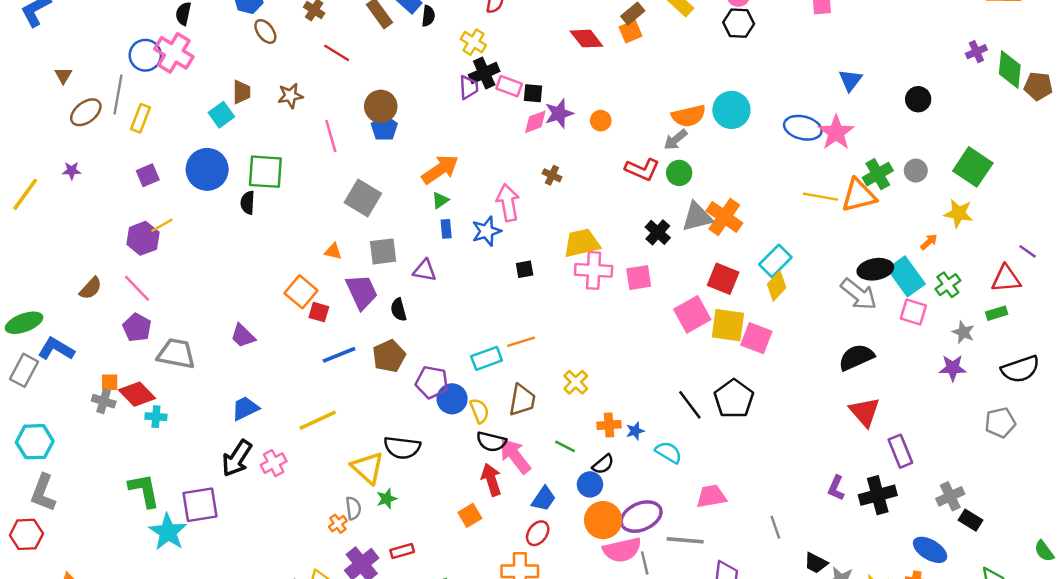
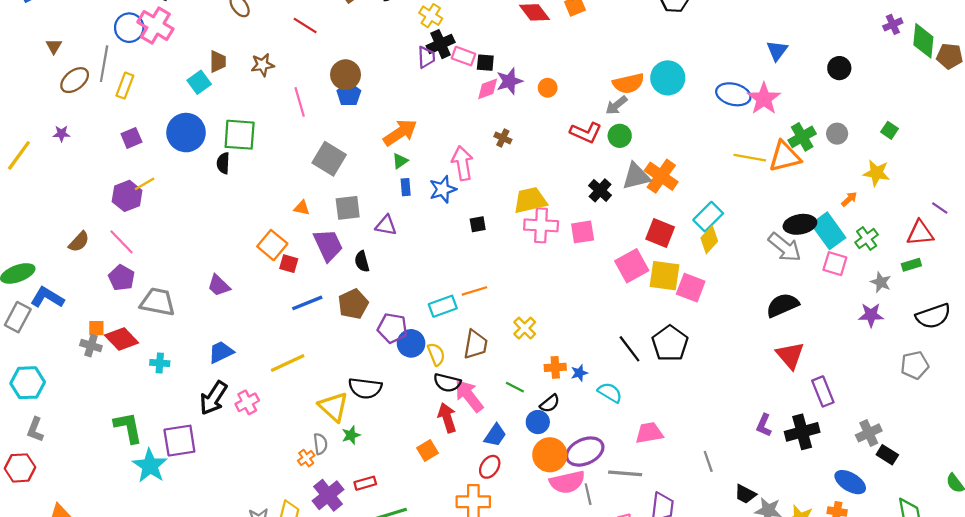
green square: (973, 167) -> (890, 130), size x0.5
cyan cross: (156, 417) -> (160, 363), moved
gray L-shape: (43, 493) -> (35, 430), size x0.7

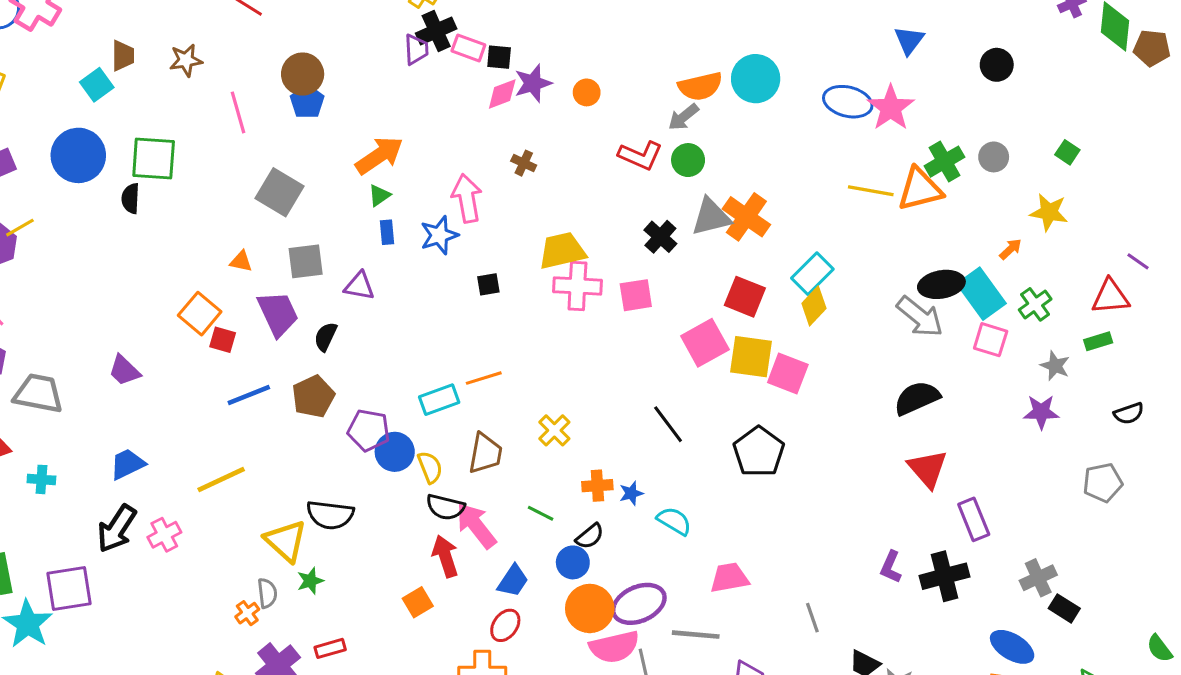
black semicircle: (362, 261) -> (326, 337), turned 40
black semicircle: (933, 316) -> (1129, 413), size x0.6
black line: (630, 349) -> (668, 424), moved

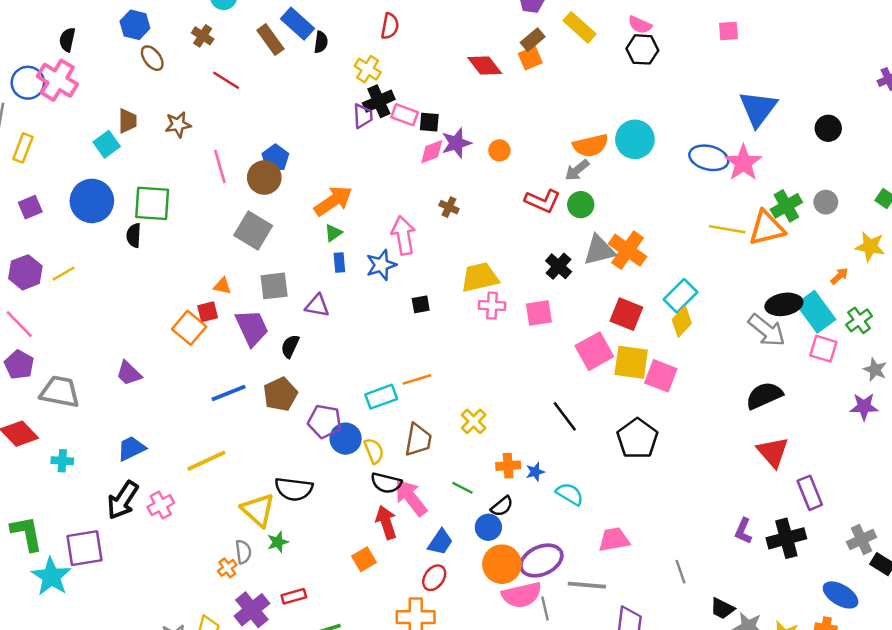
blue triangle: (909, 40) -> (758, 109), size x1.6
brown circle: (303, 74) -> (264, 178), moved
yellow line: (20, 228) -> (64, 274), moved
pink cross: (577, 286) -> (492, 306), size x0.7
red square: (223, 340) -> (208, 312), moved, turned -30

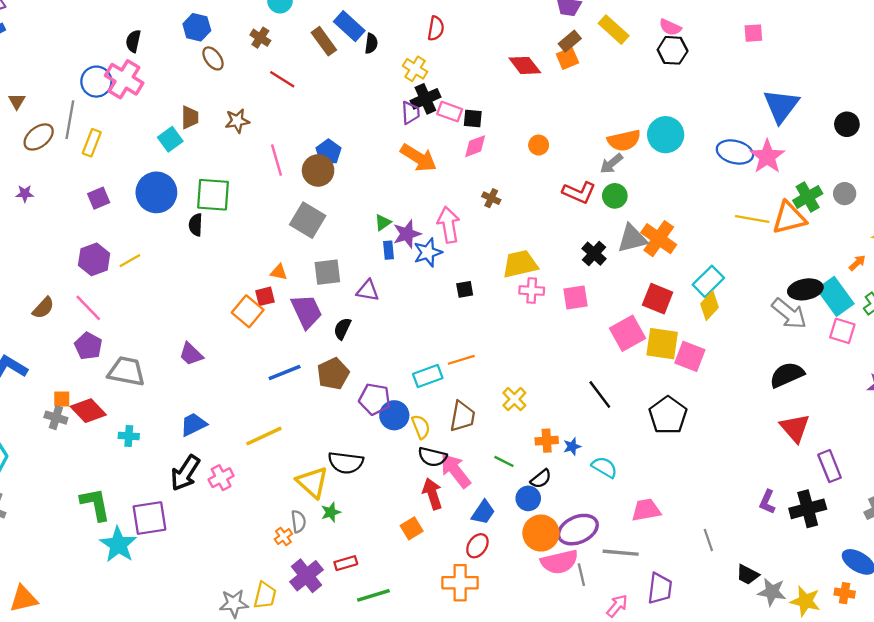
purple star: (456, 143) -> (407, 234), moved
orange arrow: (333, 201) -> (419, 158), moved, turned 66

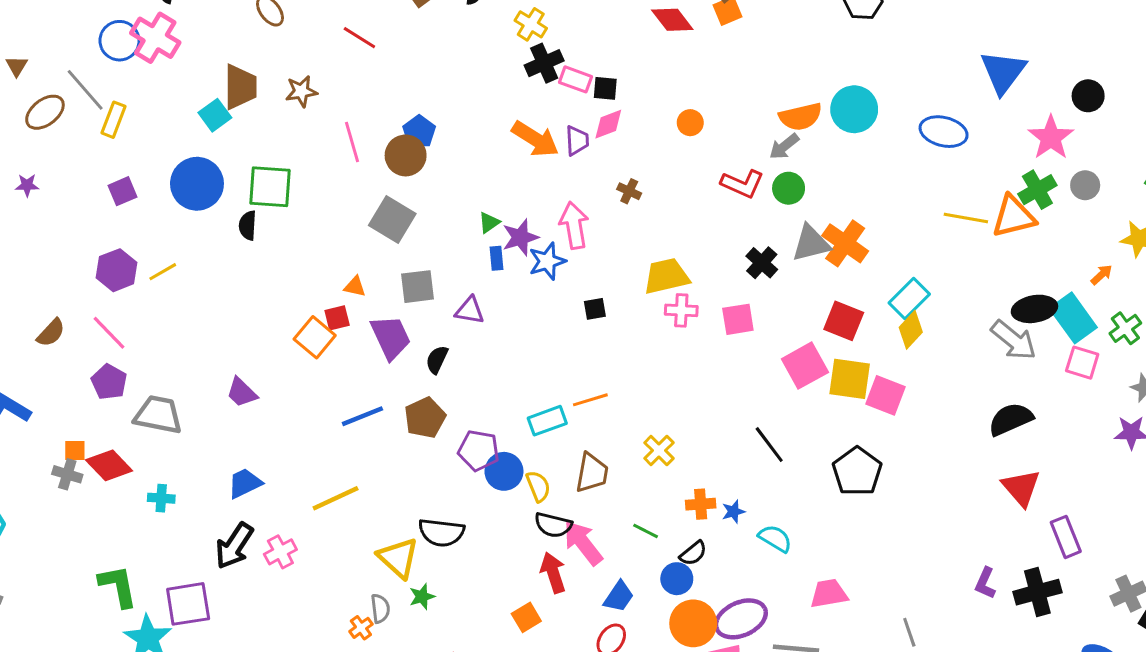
purple trapezoid: (410, 113) -> (577, 141), moved
brown trapezoid: (190, 117) -> (240, 87), size x1.5
gray line: (70, 120) -> (85, 90), turned -51
pink star: (767, 157) -> (1051, 138), moved

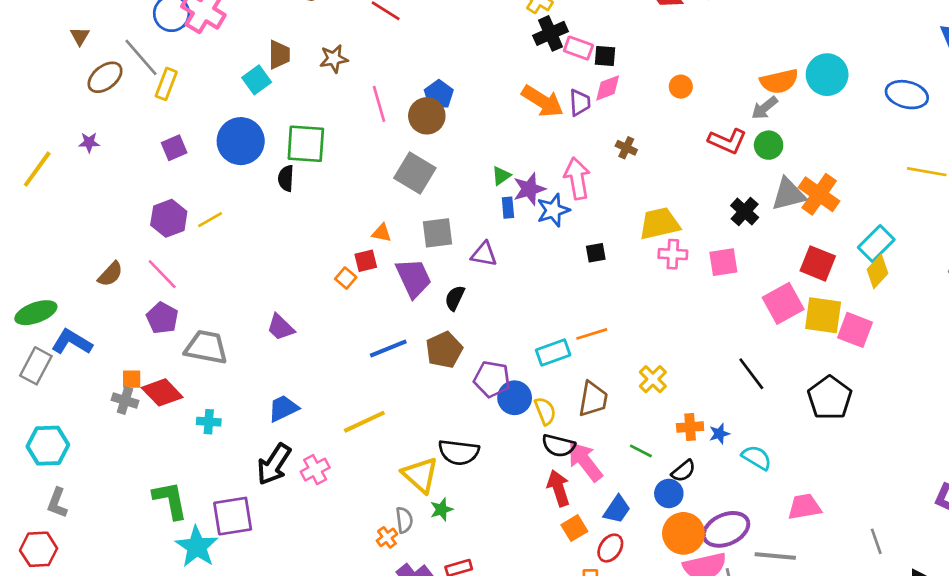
brown trapezoid: (240, 87) -> (279, 55), size x0.7
orange square: (315, 337) -> (346, 278), size x0.6
orange square: (526, 617) -> (574, 528), moved

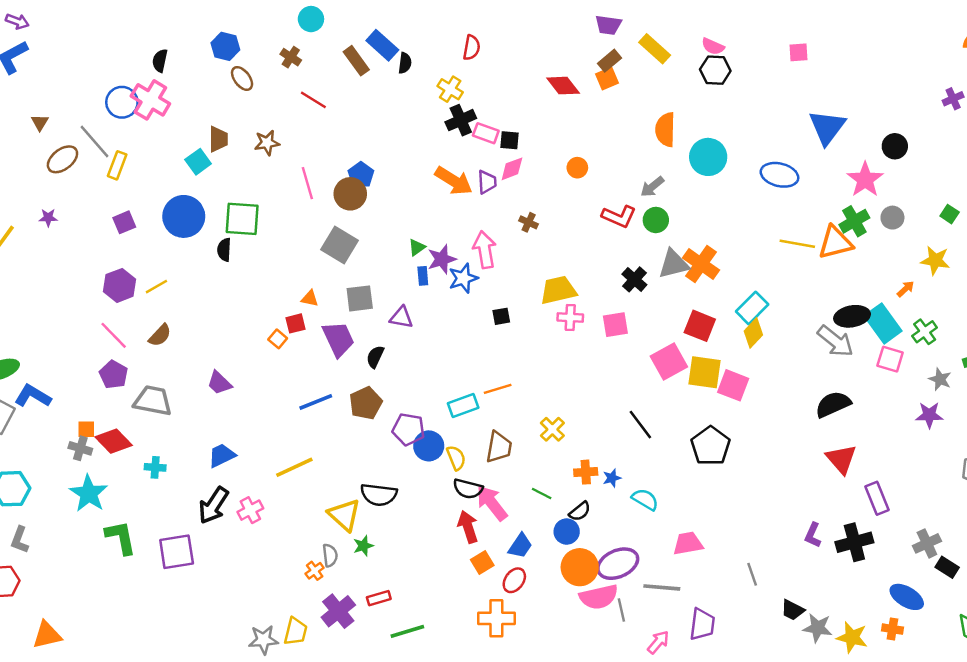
orange semicircle: (779, 81) -> (665, 130), moved, turned 104
brown semicircle: (110, 274) -> (160, 335), moved
cyan star: (197, 547) -> (89, 493), moved

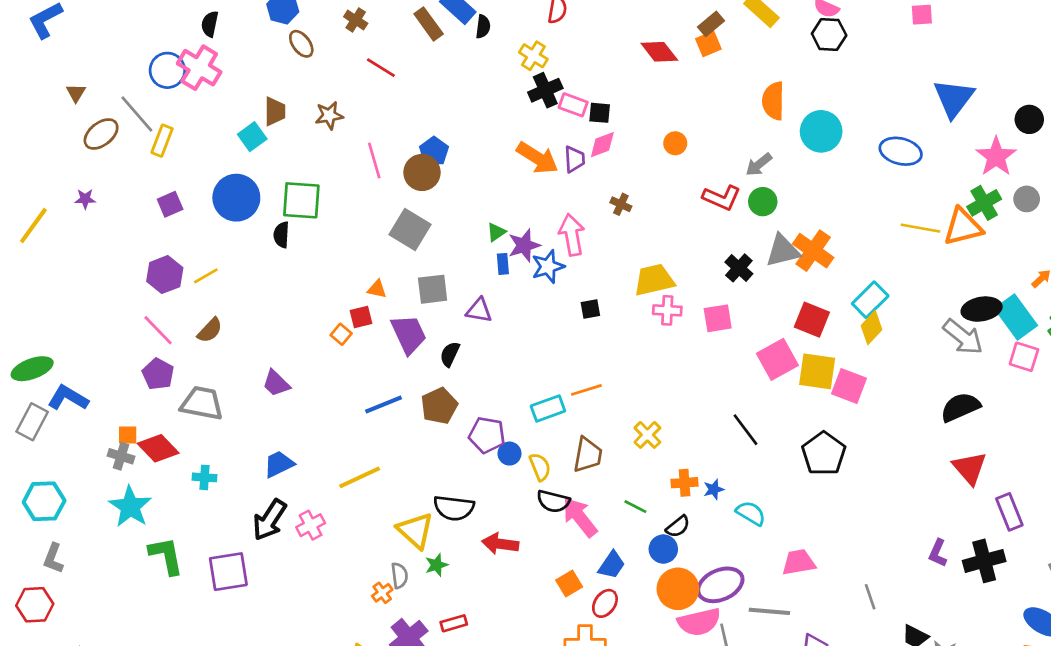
blue circle: (429, 446) -> (509, 454), size x0.7
red arrow: (468, 527) -> (500, 544), moved, turned -64

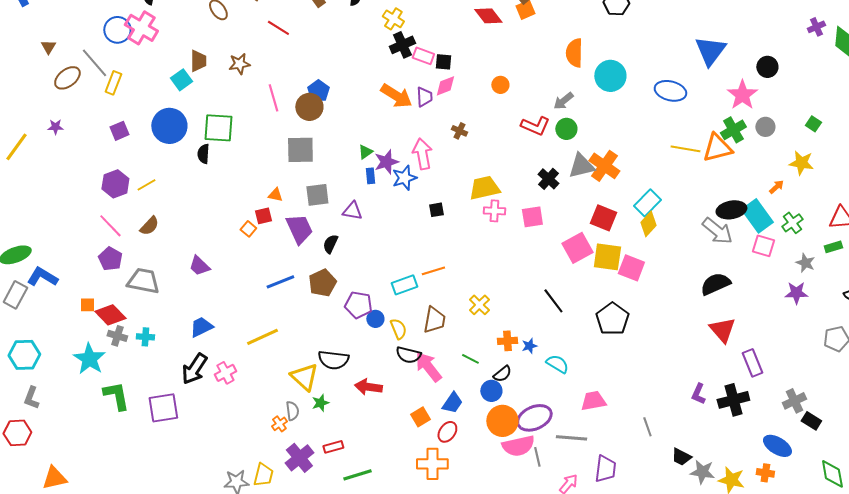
gray square: (410, 229) -> (300, 150), turned -32
gray cross: (121, 456) -> (117, 336), moved

